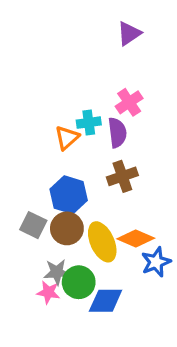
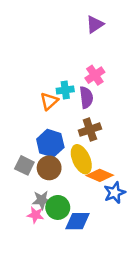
yellow ellipse: (102, 242) -> (81, 159), moved

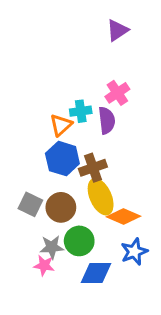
brown cross: (90, 130) -> (93, 168), moved
blue hexagon: (50, 143) -> (62, 159), moved
blue star: (115, 193) -> (134, 252), moved
green circle: (58, 207) -> (79, 241), moved

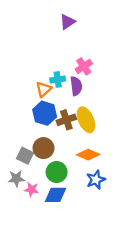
purple triangle: (117, 30) -> (67, 22), moved
yellow ellipse: (101, 197) -> (86, 120), moved
gray square: (30, 204) -> (25, 156), moved
gray star: (52, 247) -> (16, 179), moved
blue diamond: (96, 273) -> (55, 195), moved

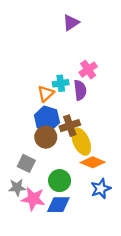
yellow ellipse: (86, 120) -> (81, 142), moved
brown circle: (44, 148) -> (46, 137), moved
pink star: (32, 189) -> (33, 199), size x1.5

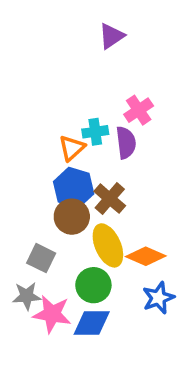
brown cross: (70, 126) -> (110, 199), turned -30
yellow ellipse: (81, 142) -> (108, 245), moved

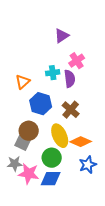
purple triangle: (112, 36) -> (62, 36), moved
orange triangle: (72, 148) -> (23, 82), moved
brown cross: (110, 199) -> (71, 110), moved
brown circle: (72, 217) -> (29, 131), moved

